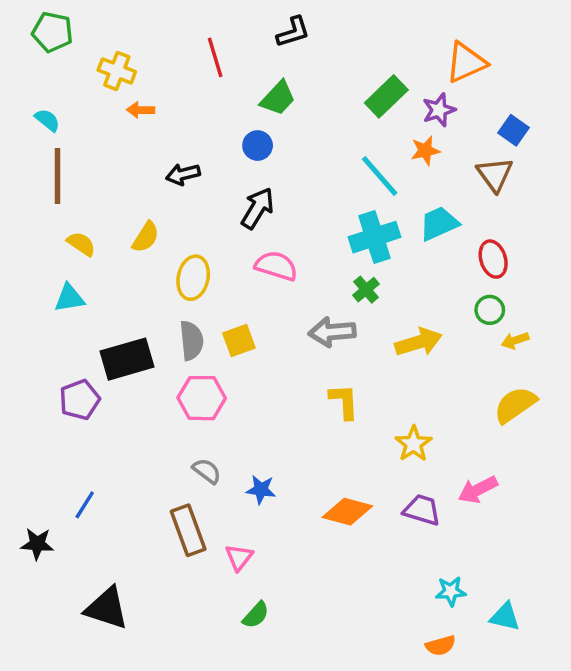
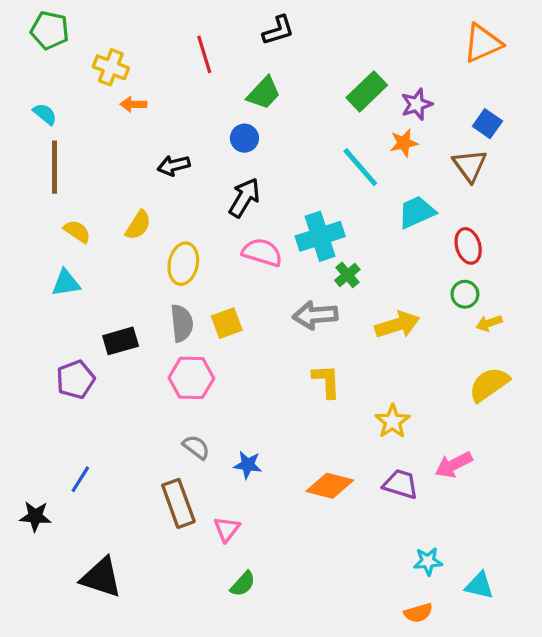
orange triangle: (466, 62) -> (483, 43), moved
cyan cross: (374, 237) -> (320, 236), moved
black rectangle: (127, 359) -> (121, 341), size x0.7

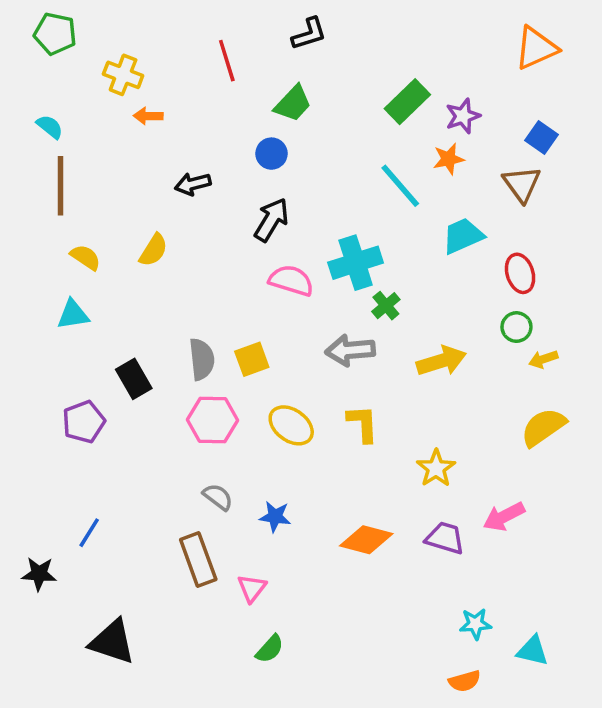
yellow ellipse: (183, 264) -> (291, 425), moved, turned -66
black rectangle: (121, 341) -> (134, 379), turned 76

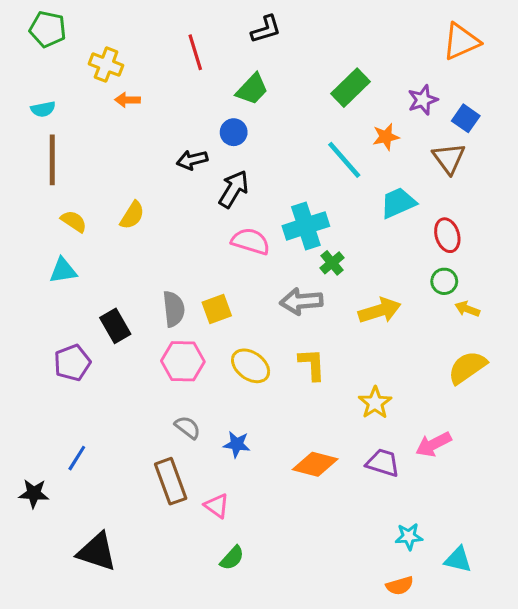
purple star: (463, 116) -> (423, 100), moved
cyan semicircle: (50, 127) -> (43, 109), turned 130
black arrow: (193, 184) -> (192, 160), moved
yellow arrow: (543, 359) -> (467, 309), turned 40
pink triangle: (252, 588) -> (217, 506), turned -32

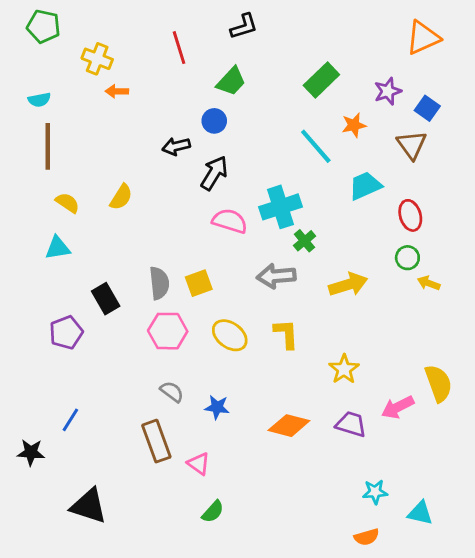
yellow semicircle: (467, 367) -> (438, 383), moved, turned 105

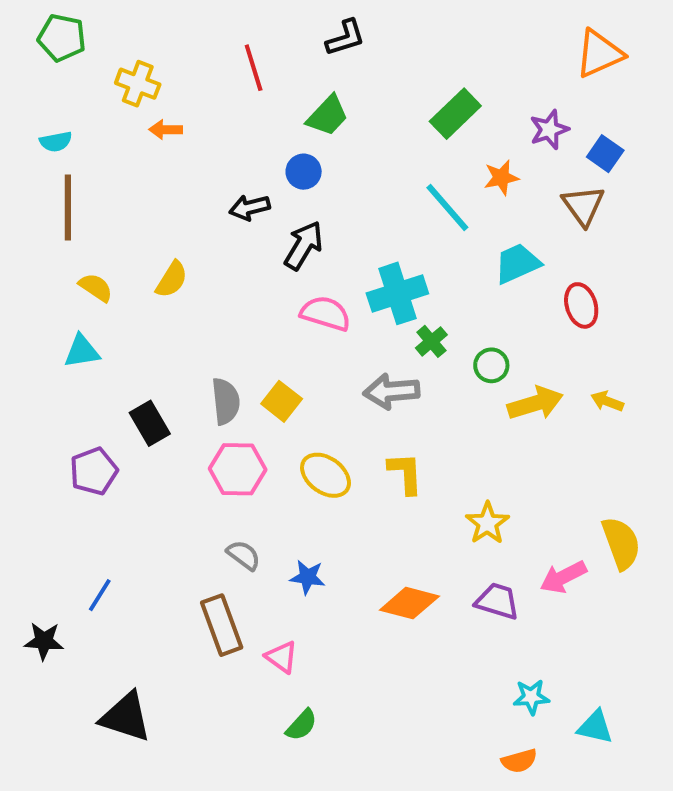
green circle: (407, 258) -> (491, 365), moved
yellow square: (199, 283) -> (282, 401), turned -32
yellow arrow: (348, 285) -> (535, 403), moved

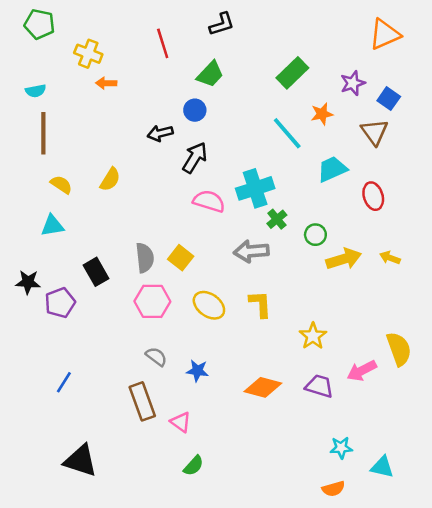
black star: (44, 641) -> (28, 282), moved

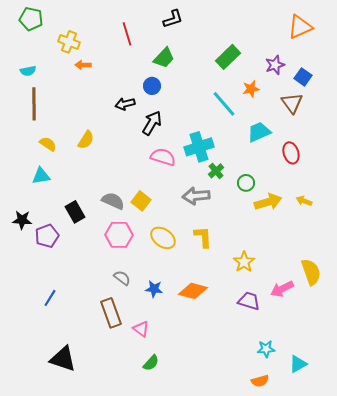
gray semicircle: (145, 258) -> (113, 201), turned -60
orange diamond: (263, 387) -> (193, 291), moved
cyan triangle: (382, 467) -> (298, 364), turned -42

